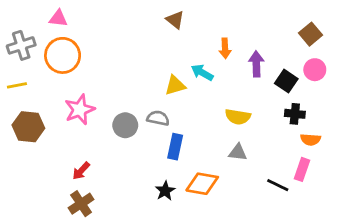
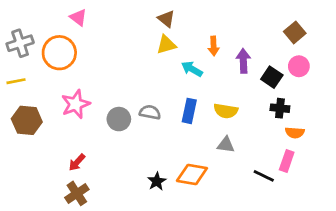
pink triangle: (58, 18) -> (78, 18), moved, turned 30
yellow triangle: (175, 85) -> (166, 45), moved
blue rectangle: (175, 147) -> (189, 111), moved

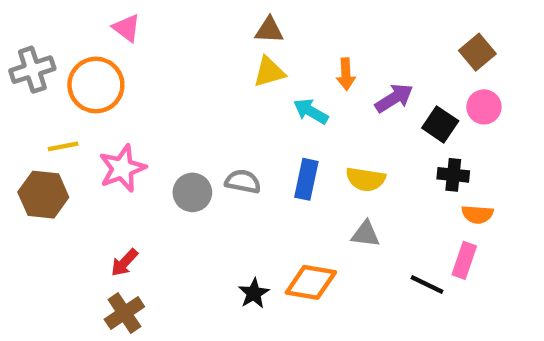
brown triangle: (166, 19) -> (269, 30), turned -36
purple arrow: (243, 61) -> (394, 98), turned 60
yellow line: (16, 81) -> (63, 146), moved

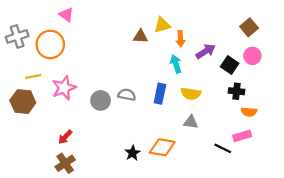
brown triangle: (269, 30) -> (141, 36), moved
yellow triangle: (269, 72) -> (162, 25), moved
cyan arrow: (311, 111) -> (176, 64), moved, turned 42
pink rectangle: (464, 260) -> (242, 136), turned 54

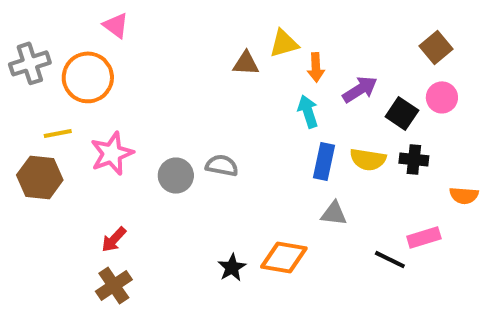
blue rectangle: (160, 94) -> (324, 162), moved
yellow semicircle: (191, 94) -> (368, 160), moved
orange semicircle: (249, 112) -> (464, 196), moved

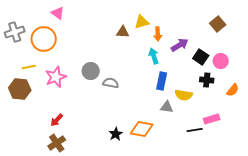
pink circle: (442, 97) -> (221, 61), moved
yellow semicircle: (368, 160) -> (184, 95), moved
gray circle: (176, 176) -> (91, 71), moved
orange semicircle: (464, 196) -> (233, 90), moved, turned -56
black line: (390, 260) -> (195, 130), turned -35

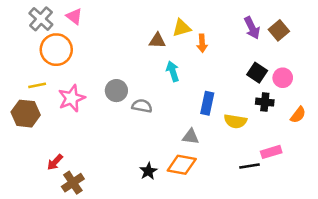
gray cross: (15, 32) -> (41, 19), moved, turned -30
purple arrow: (180, 45) -> (252, 28), moved, turned 96
cyan arrow: (154, 56) -> (173, 71), moved
gray triangle: (167, 107) -> (191, 137), moved
red arrow: (57, 120) -> (55, 162), moved

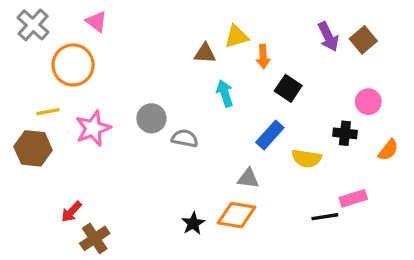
gray cross: (41, 19) -> (33, 25), moved
black square: (257, 73) -> (288, 88), moved
blue rectangle: (207, 103) -> (270, 135), turned 30

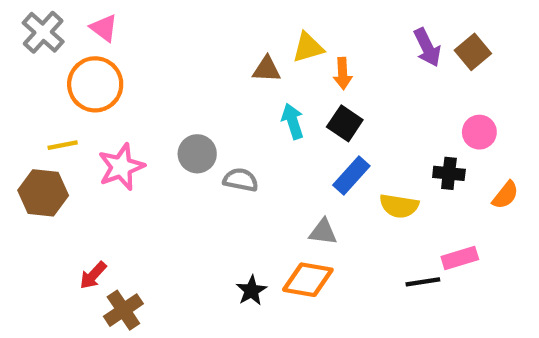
pink triangle: (96, 22) -> (104, 28), moved
black square: (288, 88) -> (345, 123), moved

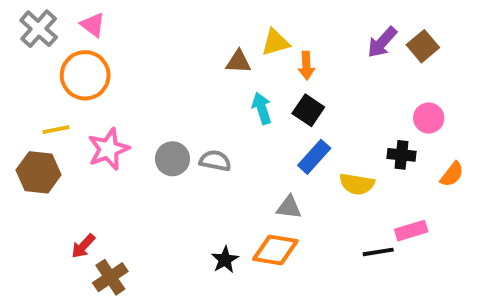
purple arrow: (427, 47) -> (382, 42), turned 68
gray circle: (197, 154) -> (172, 159), moved

